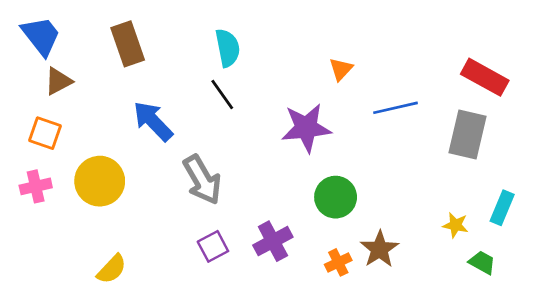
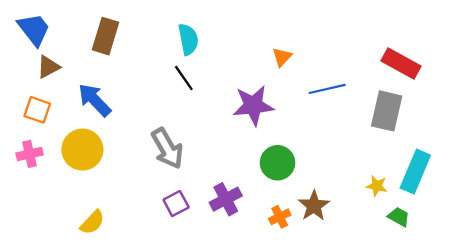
brown rectangle: (128, 44) -> (106, 36), turned 36
blue arrow: (153, 121) -> (95, 100), moved
cyan rectangle: (502, 208) -> (415, 172), size x1.5

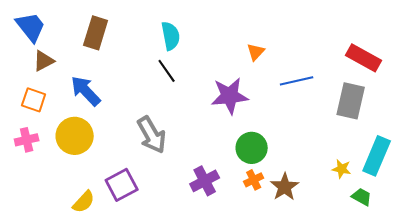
purple square: (176, 204) -> (122, 185), moved, size x1.4
orange cross: (280, 217) -> (254, 180), moved

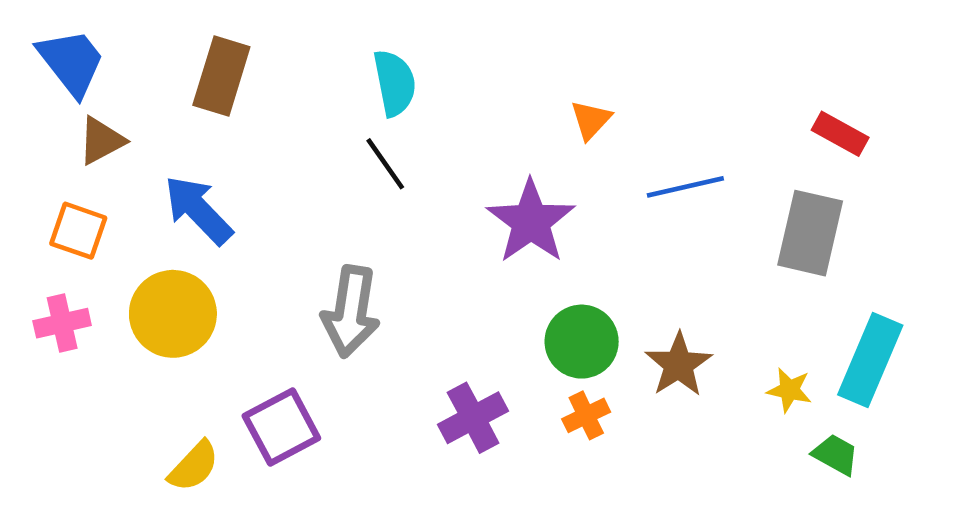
red rectangle: (364, 58) -> (840, 134), size x0.7
purple star: (230, 96) -> (531, 221), turned -30
gray arrow: (152, 135) -> (351, 312), turned 39
brown star: (285, 187) -> (679, 365), moved

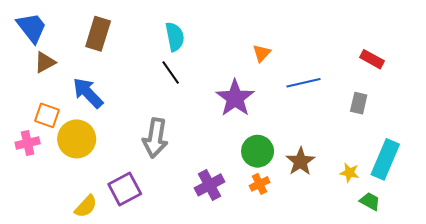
orange square: (78, 231) -> (47, 115), moved
gray rectangle: (810, 233) -> (359, 103), size x0.6

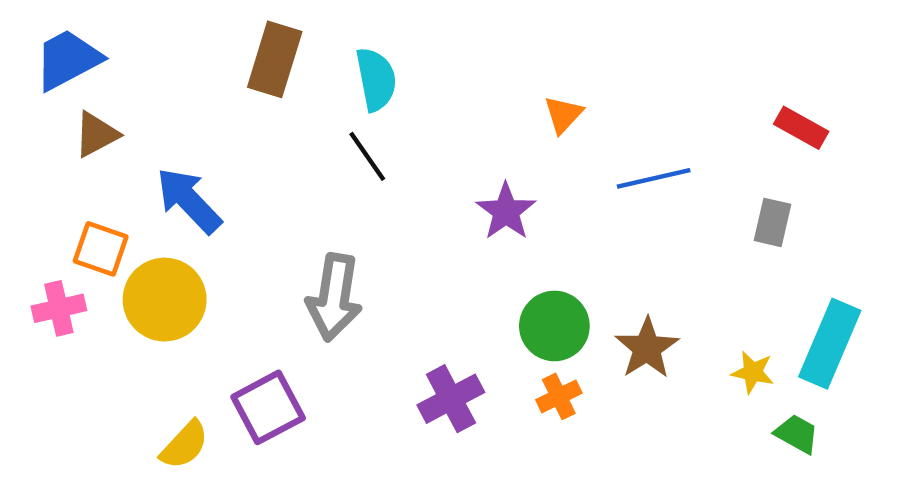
blue trapezoid: (32, 28) -> (68, 59), turned -80
brown rectangle: (98, 34) -> (275, 59), moved
purple star: (235, 98) -> (506, 211), size x0.7

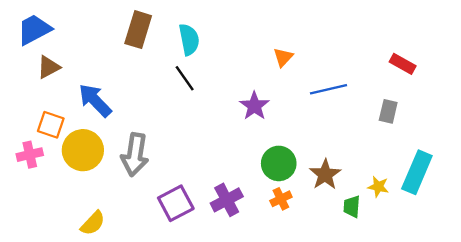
gray arrow: (334, 297) -> (135, 155), moved
purple square: (268, 407) -> (176, 203), moved
green trapezoid: (797, 434) -> (352, 207), moved, turned -115

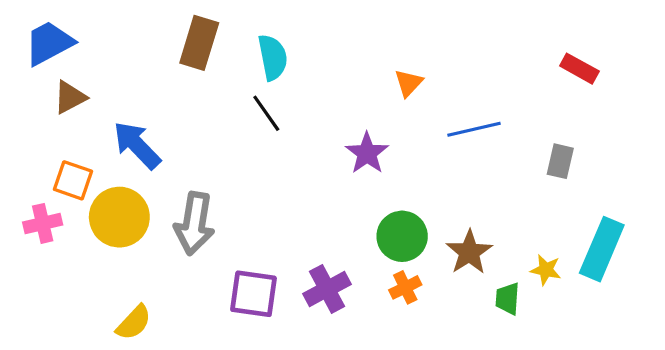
red rectangle: (403, 64) -> (579, 69), moved
purple square: (176, 203) -> (254, 294), turned 36

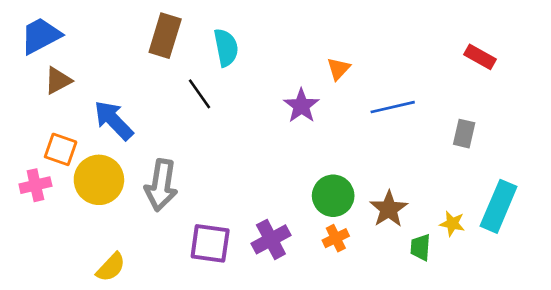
black line: (266, 113) -> (200, 94), moved
purple star: (367, 153) -> (301, 106), moved

